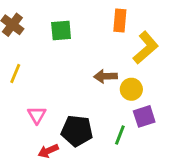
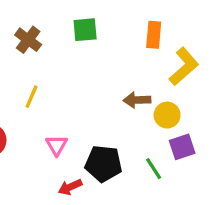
green square: (61, 30) -> (85, 30), moved
green line: (120, 135) -> (154, 169), turned -54

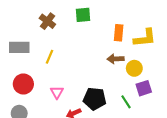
orange rectangle: (154, 35) -> (119, 33), moved
yellow L-shape: (184, 67) -> (145, 38), turned 35
pink triangle: (57, 145) -> (57, 92), moved

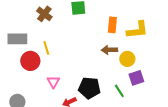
yellow line: (50, 57) -> (46, 48), turned -40
red circle: (23, 84) -> (30, 61), moved

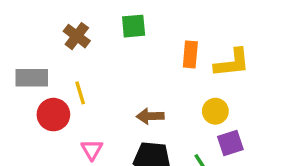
brown arrow: (109, 50) -> (150, 116), moved

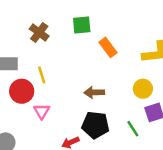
orange rectangle: (190, 54) -> (108, 47), moved, turned -42
pink triangle: (92, 150) -> (42, 111), moved

